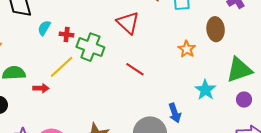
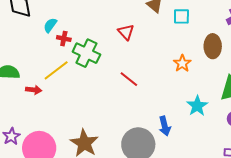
red triangle: (128, 23) -> (126, 32), size x0.7
cyan semicircle: (44, 28) -> (50, 25), moved

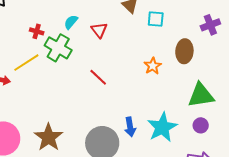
cyan semicircle: (50, 25) -> (71, 22), moved
cyan star: (197, 106) -> (162, 127), moved, size x1.4

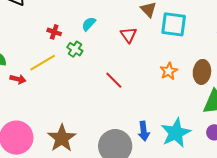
cyan square: (156, 19) -> (174, 24), size x1.5
red triangle: (99, 30) -> (129, 35), moved
green cross: (58, 48) -> (75, 49), size x0.6
brown ellipse: (184, 51) -> (202, 72), moved

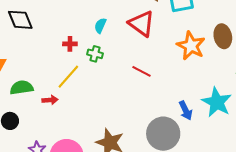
red triangle: (129, 35) -> (142, 24), size x1.6
orange star: (169, 71) -> (191, 46), size x1.6

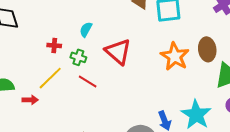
red triangle: (142, 24) -> (118, 52), moved
red line: (142, 71) -> (88, 82), moved

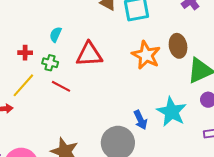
red triangle: (118, 52) -> (89, 54), turned -40

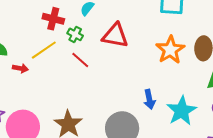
red cross: (25, 53) -> (53, 19), size x1.5
blue arrow: (140, 120) -> (149, 99), moved

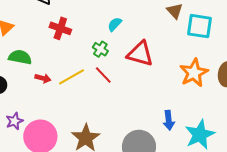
red cross: (53, 19) -> (60, 28), moved
yellow line: (44, 50) -> (72, 77), moved

